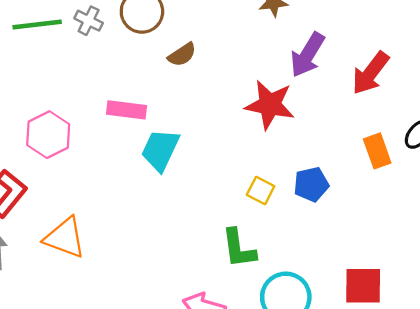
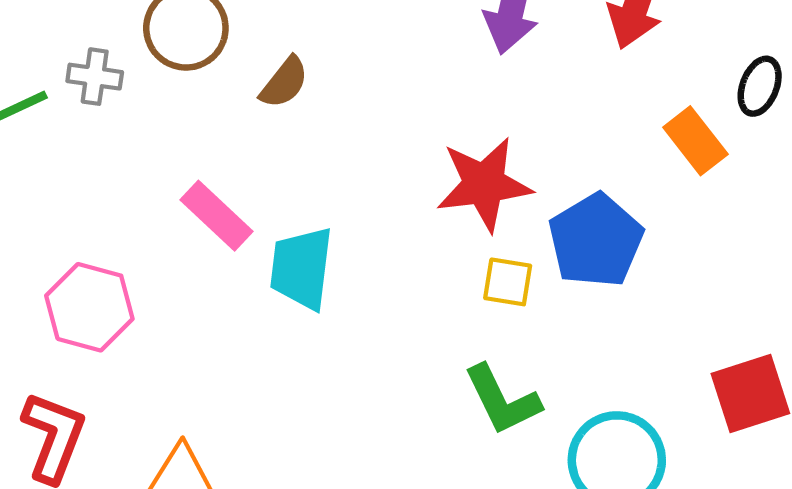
red star: (270, 105) -> (484, 184), moved
pink rectangle: (126, 110) -> (216, 216), turned 54
blue pentagon: (311, 184) -> (596, 241), size x1.4

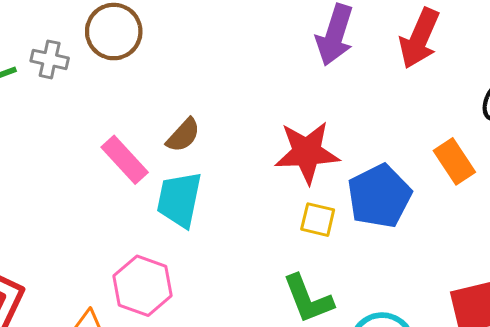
brown semicircle: (284, 82) -> (183, 135), moved
orange rectangle: (695, 141) -> (454, 161), moved
pink hexagon: (89, 307) -> (143, 286), moved

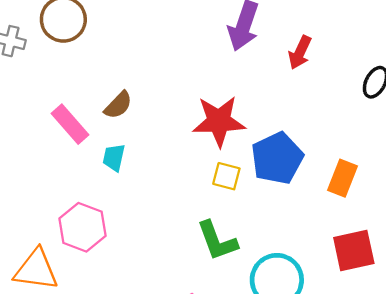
red arrow: (419, 38) -> (300, 52), moved, size x0.7
orange rectangle: (454, 161) -> (342, 178), moved, turned 54
cyan trapezoid: (179, 199) -> (114, 157), size x0.6

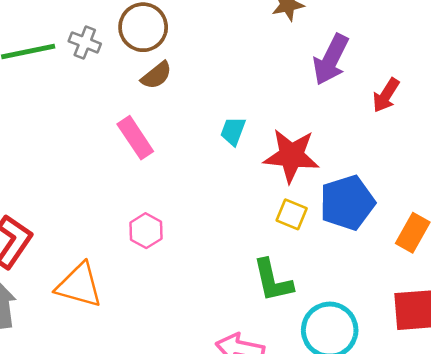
brown semicircle: (118, 105) -> (156, 75), moved
cyan trapezoid: (114, 157) -> (233, 131), moved
pink hexagon: (82, 227) -> (146, 231), moved, size x0.7

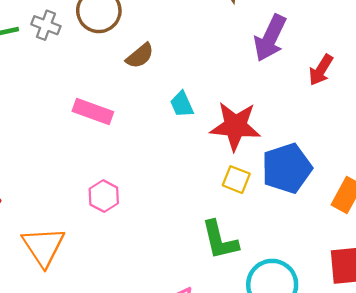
brown semicircle: (156, 75) -> (140, 56), moved
cyan trapezoid: (233, 131) -> (182, 104), turned -44
pink rectangle: (135, 138) -> (93, 111), turned -36
orange triangle: (79, 285) -> (43, 247), turned 42

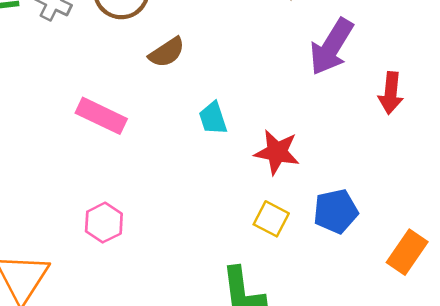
red arrow: (321, 70) -> (391, 93), turned -32
red star: (235, 126) -> (277, 152), size x0.7
blue pentagon: (287, 168) -> (336, 211), size x0.7

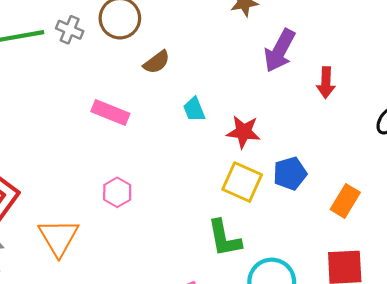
yellow square: (271, 219) -> (242, 182), size x1.5

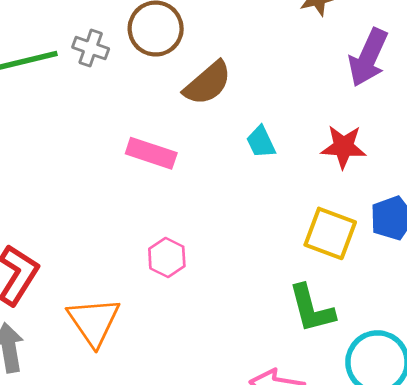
brown semicircle: (157, 62) -> (208, 83), size x1.4
red star: (243, 132) -> (343, 147), moved

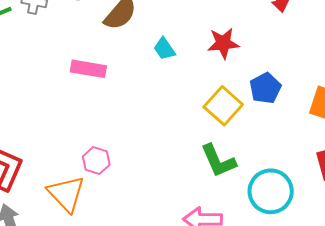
yellow square: (330, 233) -> (223, 106), turned 30
pink hexagon: (167, 257) -> (96, 161), moved

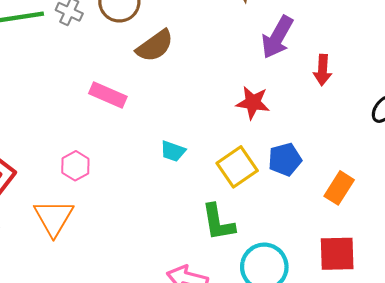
cyan trapezoid: (164, 49) -> (173, 151), moved, turned -50
pink hexagon: (96, 161) -> (75, 166), moved

